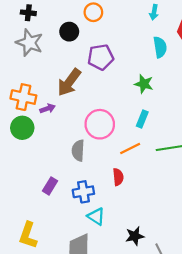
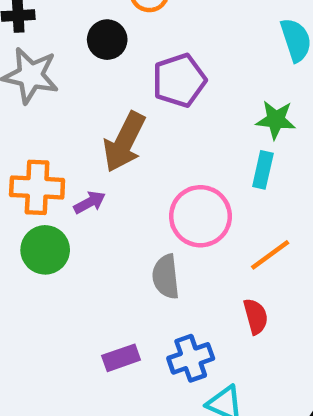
cyan rectangle: (142, 119) -> (263, 170), moved
purple rectangle: (50, 186) -> (121, 358), turned 49

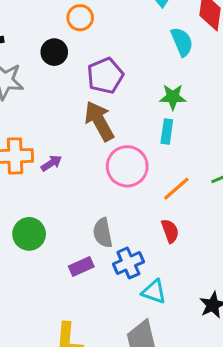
brown arrow: (124, 142) -> (99, 121), moved, turned 129
green circle: (45, 250) -> (29, 234), moved
gray semicircle: (166, 277) -> (103, 233), moved

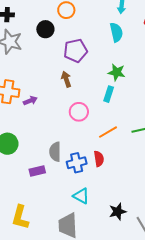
cyan semicircle: (182, 42) -> (116, 32), moved
brown arrow: (99, 121) -> (66, 79), size x0.6
pink circle: (127, 166) -> (79, 112), size x0.7
blue cross: (128, 263) -> (77, 163), moved

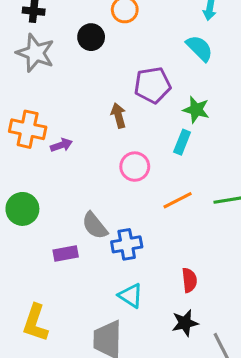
cyan semicircle: (116, 32) -> (199, 48), turned -36
purple pentagon: (76, 51) -> (152, 85), moved
gray semicircle: (55, 152) -> (95, 226), turned -42
red semicircle: (99, 159) -> (189, 280), moved

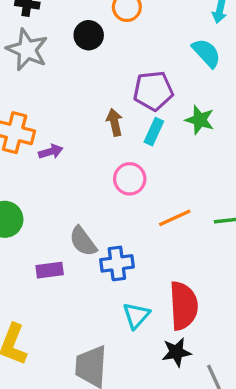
cyan rectangle: (182, 142) -> (154, 132), moved
red semicircle: (189, 280) -> (183, 306), size x1.8
cyan triangle: (131, 296) -> (136, 316), moved, turned 36

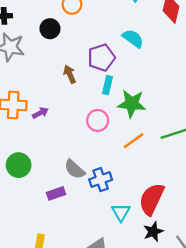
cyan semicircle: (206, 53) -> (133, 38), moved
green star: (200, 120) -> (132, 104), moved, size x1.4
brown arrow: (115, 122) -> (70, 74), moved
red semicircle: (183, 306) -> (152, 199), turned -140

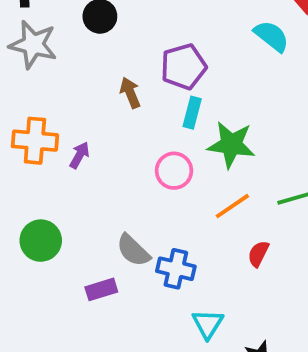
cyan semicircle: (133, 38) -> (271, 36), moved
purple arrow: (40, 113) -> (79, 155), turned -35
blue cross: (101, 180) -> (176, 269), turned 30
red semicircle: (152, 199) -> (258, 254), moved, size x0.5

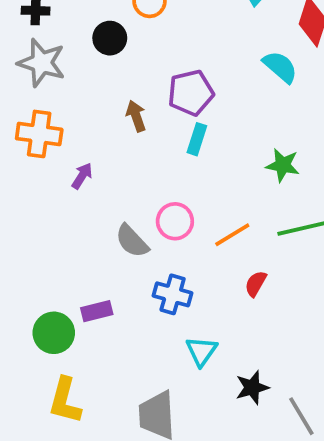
orange cross: (35, 141) -> (39, 134), moved
green star: (231, 145) -> (283, 165), moved, size x0.7
pink circle: (174, 171) -> (175, 221), moved
green circle: (41, 241) -> (54, 333), moved
gray semicircle: (133, 250) -> (132, 241), moved

